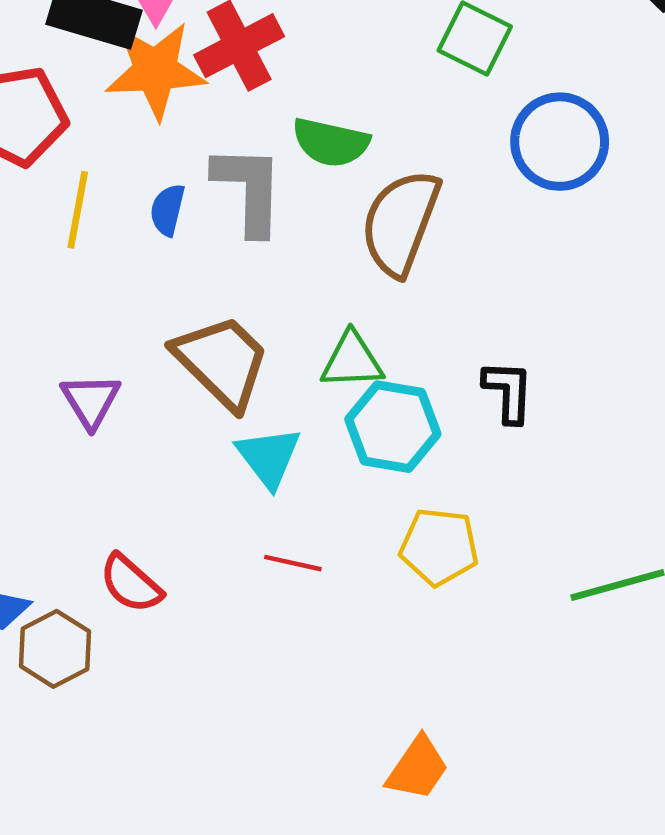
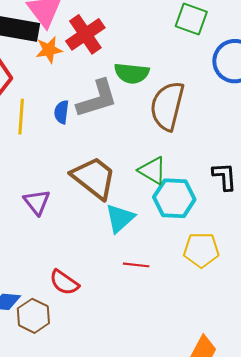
orange star: (155, 70) -> (49, 50), size x0.6
gray L-shape: (249, 190) -> (97, 99), turned 78
green triangle: (352, 360) -> (152, 171), turned 40
cyan triangle: (269, 457) -> (120, 218), turned 32

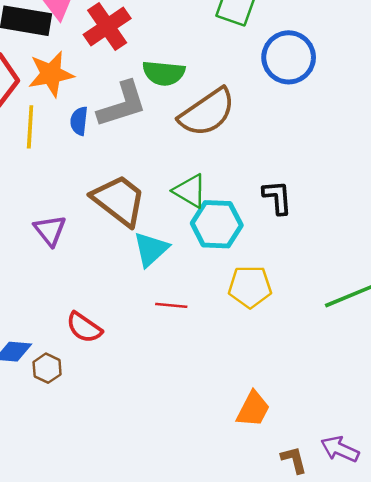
orange star: (49, 50) -> (51, 74), moved, size x1.4
brown semicircle: (167, 106) -> (207, 112), turned -138
brown hexagon: (33, 316) -> (47, 368), size x0.7

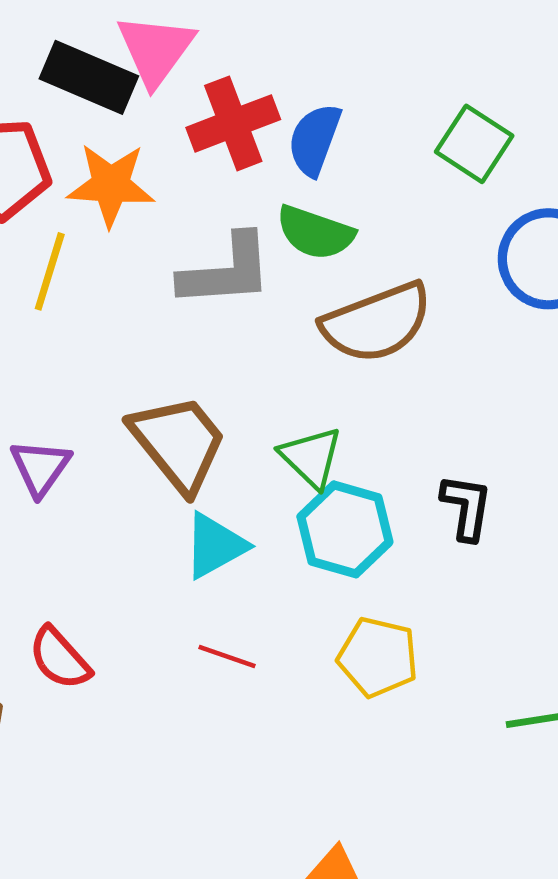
blue semicircle: (79, 121) -> (315, 140), moved, size x1.4

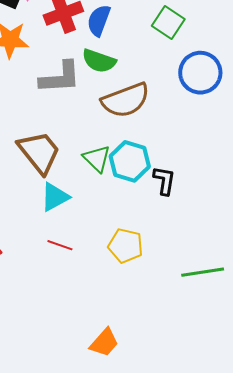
cyan hexagon: (345, 529) -> (130, 161), moved

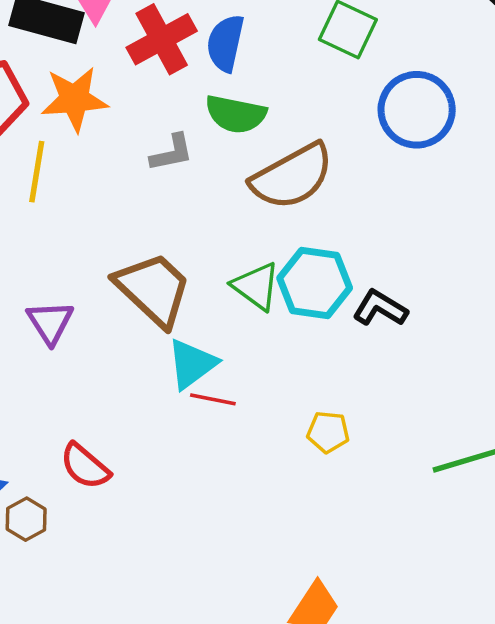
gray L-shape: (60, 77) -> (172, 153), size x0.6
black L-shape: (164, 181) -> (380, 308), turned -60
red line: (60, 245) -> (213, 399), moved
yellow pentagon: (126, 246) -> (328, 432), size x0.7

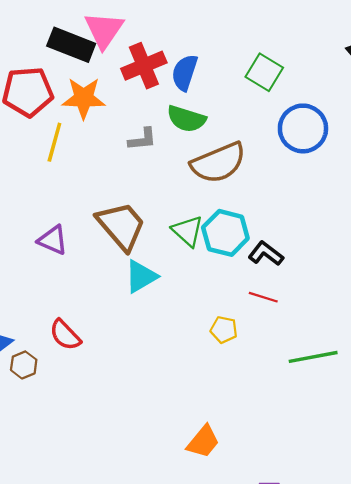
purple triangle: (50, 322) -> (53, 240), turned -40
red line: (213, 399) -> (263, 297), moved

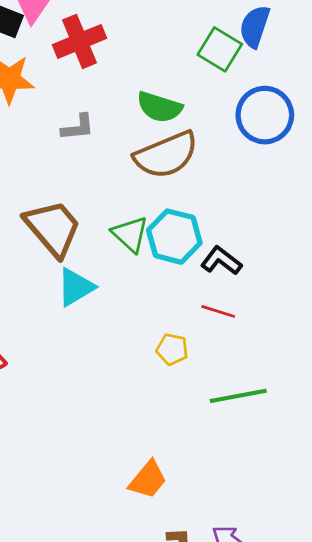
blue semicircle: (185, 73) -> (255, 26), moved
green semicircle: (186, 119) -> (159, 107), moved
green line: (313, 357) -> (238, 396), moved

